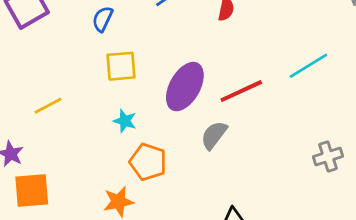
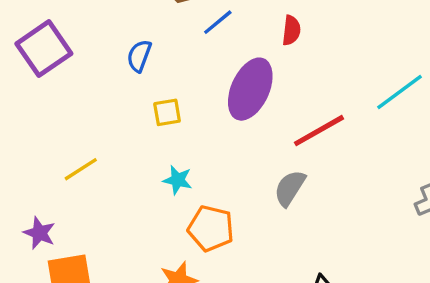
yellow square: (121, 66) -> (167, 112), size x0.7
purple ellipse: (185, 87) -> (250, 89), moved

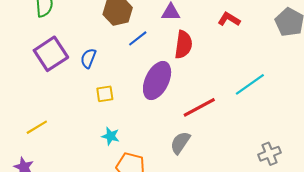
red semicircle: (291, 30) -> (183, 45), size x1.5
purple square: (44, 49) -> (51, 54), moved
yellow line: (81, 169) -> (37, 127), moved

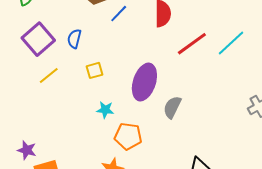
purple ellipse: (157, 81) -> (144, 82), moved
red line: (199, 107) -> (192, 44), moved
yellow line: (37, 127) -> (49, 76), moved

